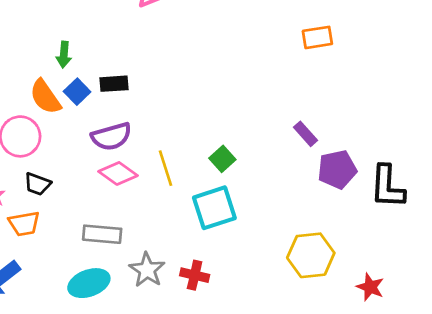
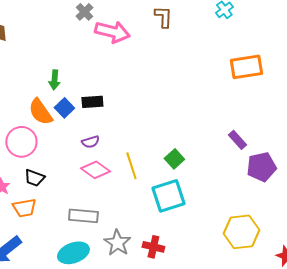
orange rectangle: (317, 37) -> (246, 67), size x1.4
purple semicircle: (111, 136) -> (90, 142), size x0.6

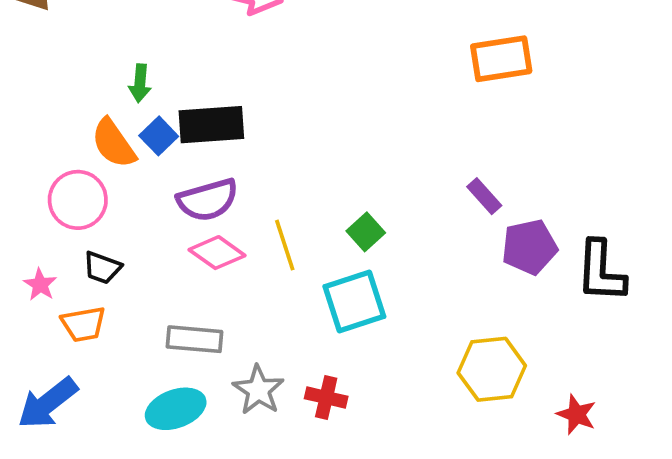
black rectangle: (92, 102) -> (211, 125), size x1.6
purple semicircle: (90, 142) -> (208, 200), size x1.8

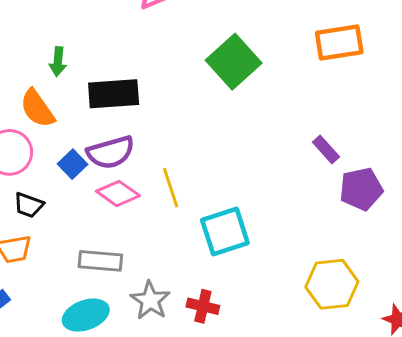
blue square: (159, 136) -> (73, 164), moved
green square: (366, 232) -> (234, 62), moved, size x1.8

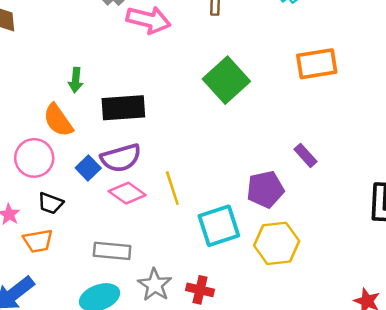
purple pentagon: (361, 189) -> (265, 189), moved
yellow hexagon: (332, 284) -> (277, 243), moved

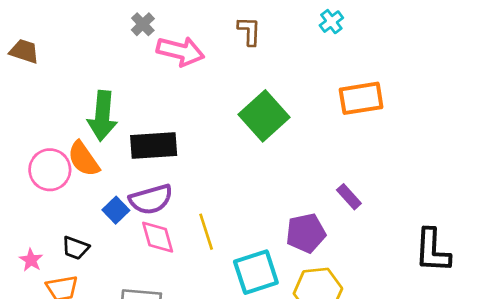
green arrow: (76, 80) -> (102, 116), size x1.8
pink circle: (34, 158) -> (50, 170), moved
pink diamond: (127, 193) -> (158, 237), turned 39

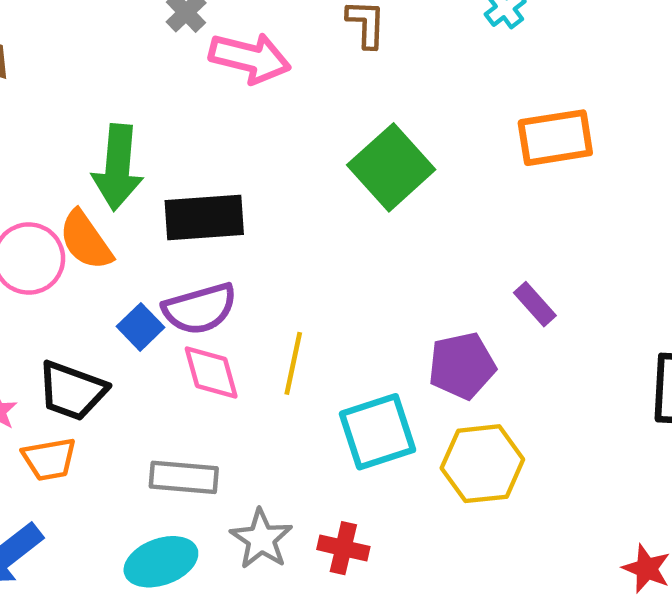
yellow line: (206, 232) -> (293, 363), turned 30
black trapezoid: (75, 248) -> (72, 391), size x1.5

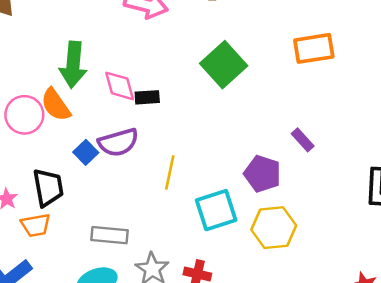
black rectangle: (204, 218) -> (147, 97), moved, size x0.6
purple pentagon: (462, 366) -> (262, 174), turned 30
pink diamond: (211, 373) -> (120, 86), moved
black trapezoid: (72, 391) -> (48, 188), turned -120

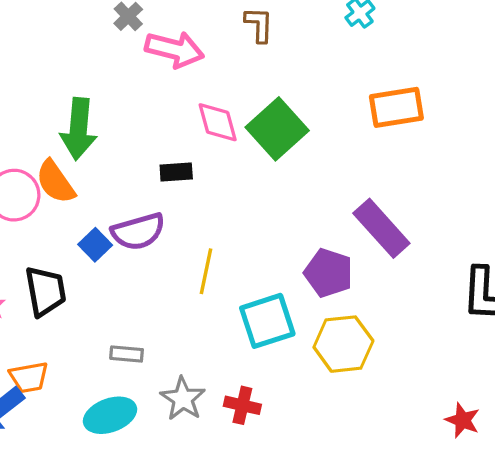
pink diamond: (120, 86) -> (218, 122), moved
purple rectangle: (303, 140) -> (381, 228), size x1.8
orange trapezoid: (36, 225) -> (29, 377), moved
gray rectangle: (110, 235) -> (127, 354), size x0.7

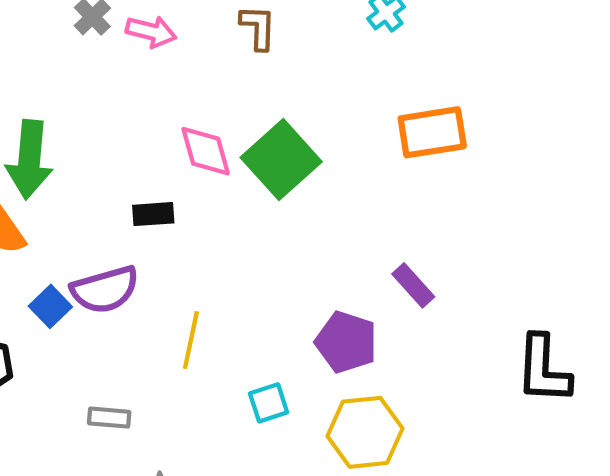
pink arrow: (175, 49) -> (151, 32), moved, size x0.7
purple rectangle: (381, 228) -> (413, 285), size x0.6
cyan square: (267, 321) -> (269, 403), size x0.6
gray rectangle: (127, 354) -> (109, 418), moved

